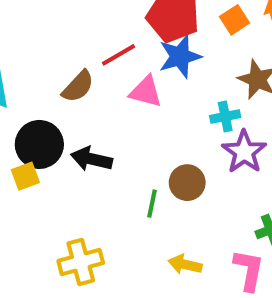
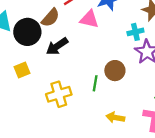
black circle: (39, 144) -> (27, 32), moved
black arrow: (91, 159) -> (57, 46), moved, turned -45
yellow cross: (81, 262) -> (59, 94), moved

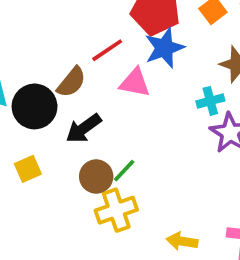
brown circle: (115, 71) -> (96, 176), moved
green line: (95, 83) -> (124, 171), moved, turned 35
yellow cross: (59, 94) -> (116, 210), moved

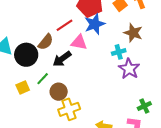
black arrow: (84, 128) -> (62, 59), moved
green line: (124, 171) -> (43, 79), moved

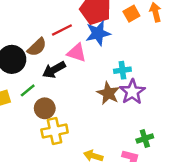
brown star: (133, 33) -> (108, 93), moved

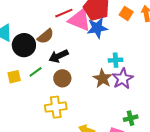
orange square: (131, 14) -> (126, 13), turned -32
red line: (62, 30) -> (64, 13), moved
pink triangle: (77, 53) -> (80, 20), moved, size x1.4
brown circle: (45, 108) -> (62, 78), moved

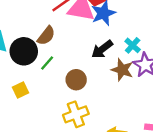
black arrow: (59, 56) -> (102, 49), moved
cyan cross: (116, 60) -> (133, 45), turned -32
green line: (36, 72) -> (47, 63), moved

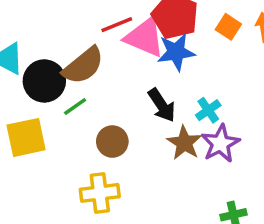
brown semicircle: (46, 36) -> (83, 66), size x1.4
black arrow: (102, 49) -> (162, 105), turned -100
yellow square: (21, 90) -> (26, 137), size x1.6

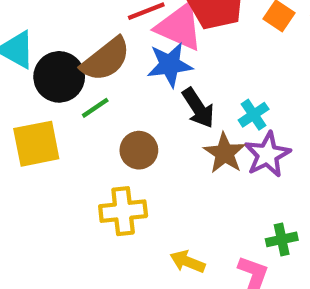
blue star: (176, 52) -> (170, 65), moved

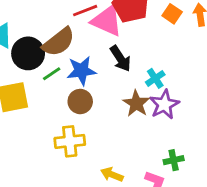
blue star: (170, 65) -> (81, 71), moved
black arrow: (198, 108) -> (120, 59), moved

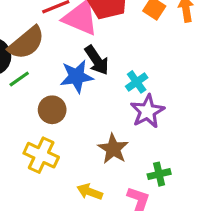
blue star: (81, 71) -> (77, 76), moved
brown star: (136, 103) -> (113, 149), moved
yellow cross: (70, 141) -> (41, 155), turned 32

